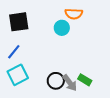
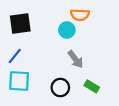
cyan square: (18, 75) -> (19, 81), turned 30
gray arrow: (70, 83) -> (76, 59), moved

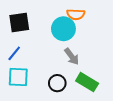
cyan circle: (67, 30) -> (63, 29), size x1.5
green rectangle: (92, 86) -> (87, 82), size x1.5

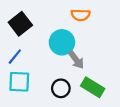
black square: (19, 23) -> (20, 24), turned -30
cyan circle: (63, 29) -> (62, 42), moved

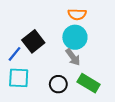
black square: (20, 24) -> (33, 41), moved
cyan circle: (62, 42) -> (75, 37), moved

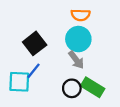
blue line: (15, 54) -> (33, 71), moved
black circle: (58, 84) -> (72, 88), moved

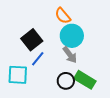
orange semicircle: (81, 15) -> (63, 16), moved, turned 48
blue line: (33, 71) -> (38, 59), moved

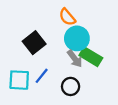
blue line: (38, 59) -> (42, 76), moved
green rectangle: (85, 80) -> (91, 57), moved

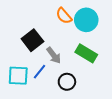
cyan circle: (77, 38) -> (86, 20), moved
gray arrow: (75, 59) -> (54, 55), moved

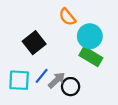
cyan circle: (86, 20) -> (90, 36), moved
gray arrow: (54, 55) -> (57, 80), moved, turned -96

